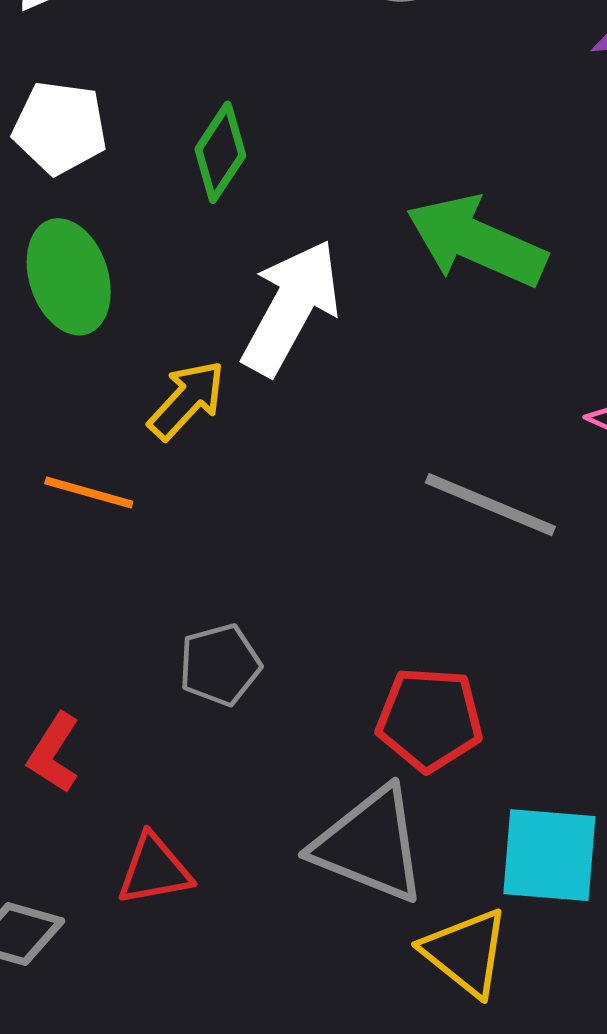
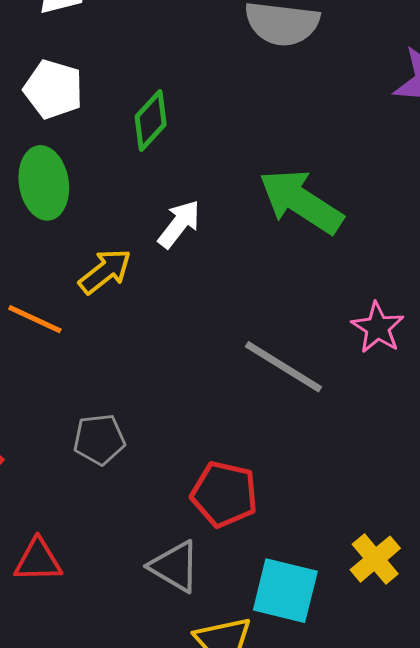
white arrow: (291, 307) -> (179, 224), size x0.6
gray triangle: (370, 845) -> (175, 566), size x0.7

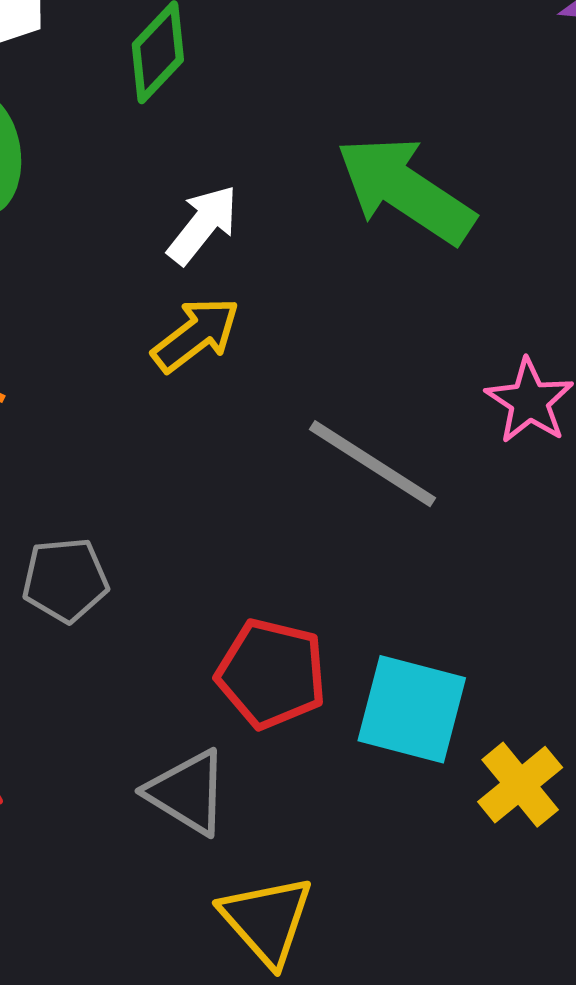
yellow arrow: (105, 271) -> (196, 335), moved
cyan square: (285, 591) -> (412, 709), moved

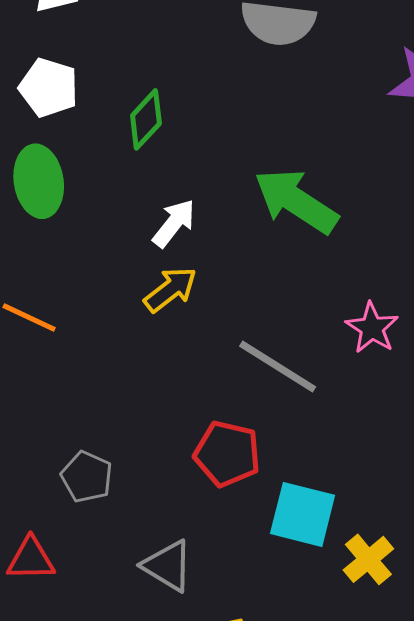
gray pentagon: (65, 580) -> (87, 477), moved, turned 30
red pentagon: (271, 674) -> (227, 454), moved

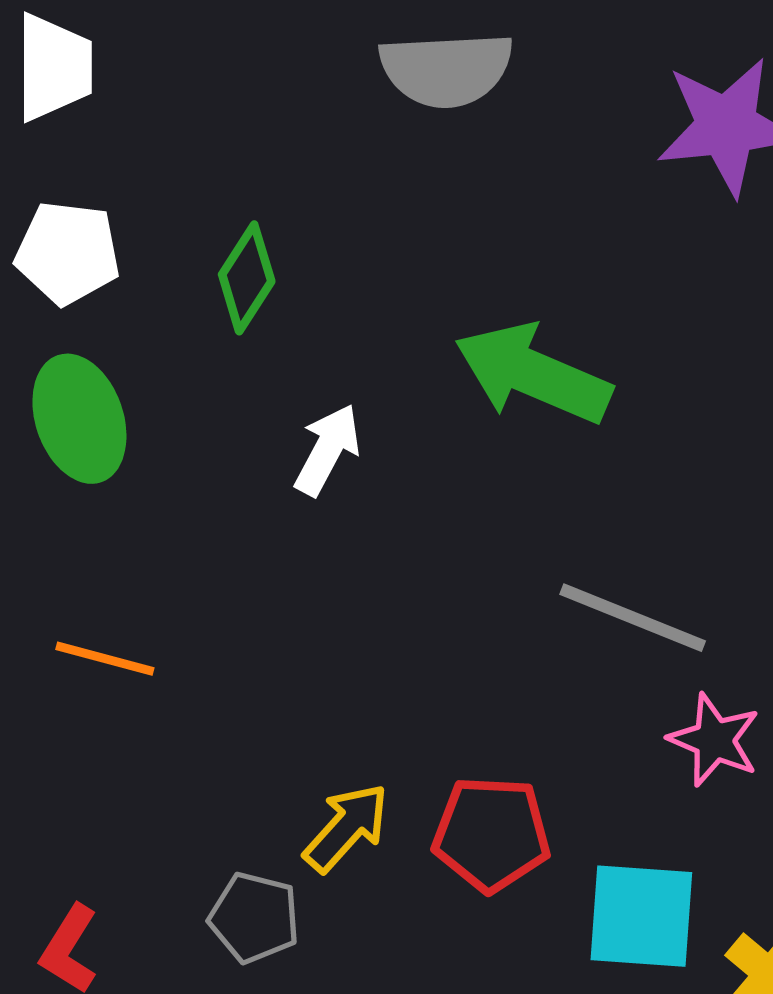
yellow arrow: (170, 290) -> (346, 828), moved
pink star: (372, 328) -> (714, 740), moved
gray line: (278, 367) -> (633, 618), moved

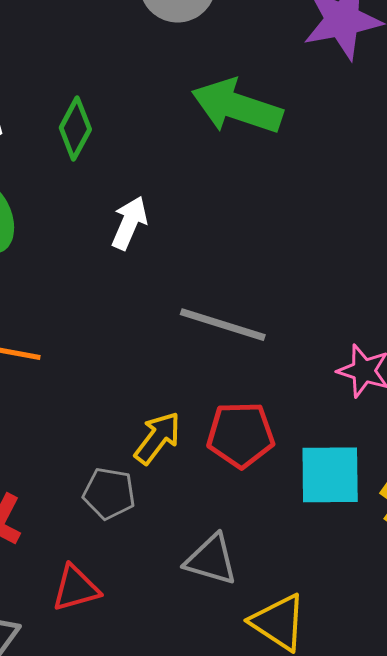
green arrow: (533, 374) -> (237, 107), moved
gray line: (633, 618) -> (223, 325), moved

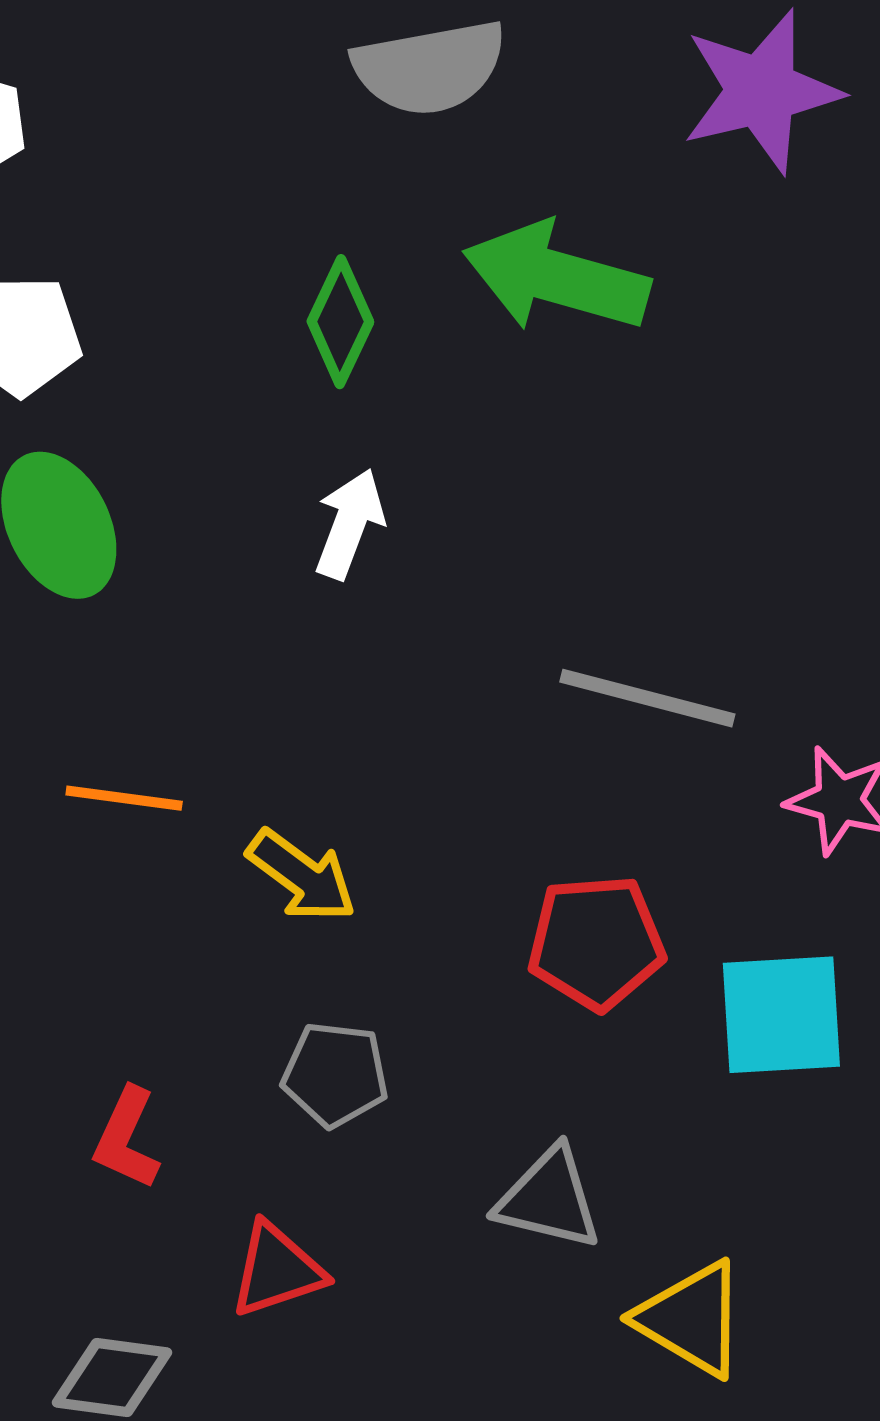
green diamond: (75, 129) -> (340, 322), moved
gray line: (223, 325) -> (647, 698), moved
yellow arrow: (158, 438) -> (302, 876), moved, turned 92

